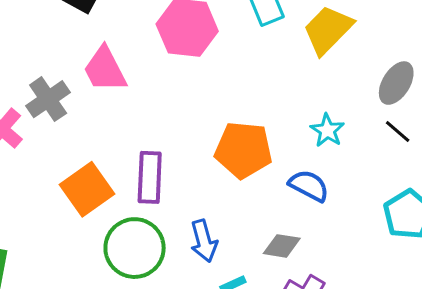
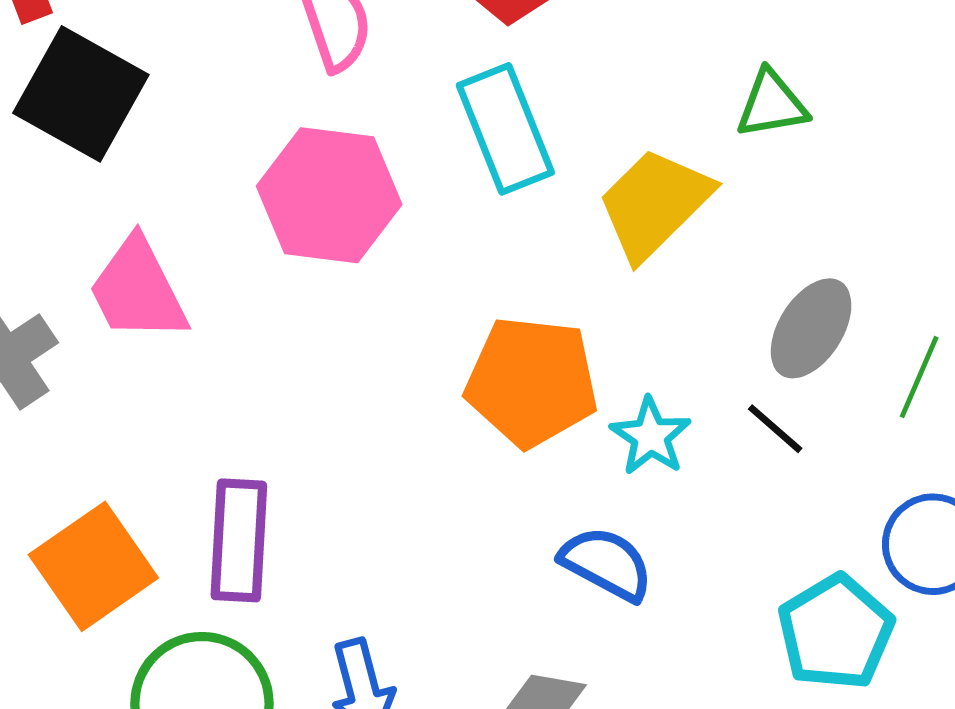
black line: (398, 132) -> (775, 429), moved
orange pentagon: (244, 150) -> (532, 382), moved

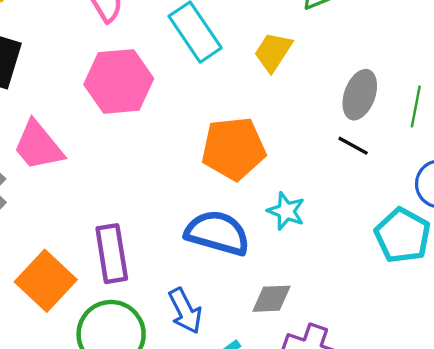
yellow trapezoid: (654, 204) -> (273, 52), size x0.7
cyan star: (651, 436) -> (286, 211), moved
blue semicircle: (607, 564) -> (217, 233), moved, size x1.4

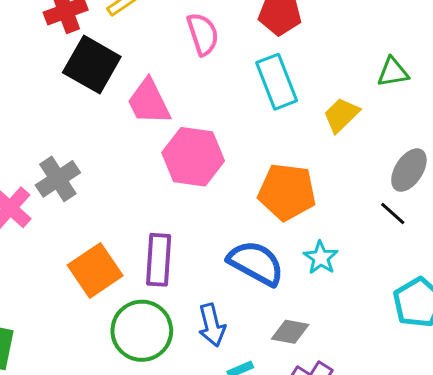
pink hexagon: (119, 81) -> (193, 157), moved
pink trapezoid: (38, 146) -> (149, 102), moved

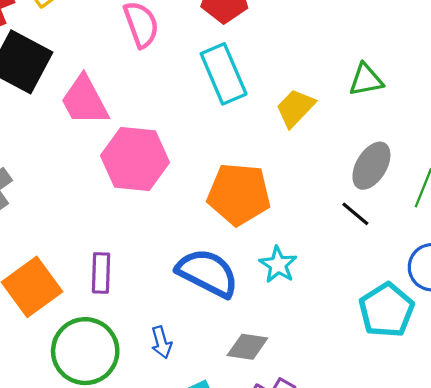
green triangle: (393, 72) -> (366, 80), moved
purple rectangle: (159, 260) -> (101, 273), size x0.7
blue arrow: (212, 325) -> (161, 342), size x0.7

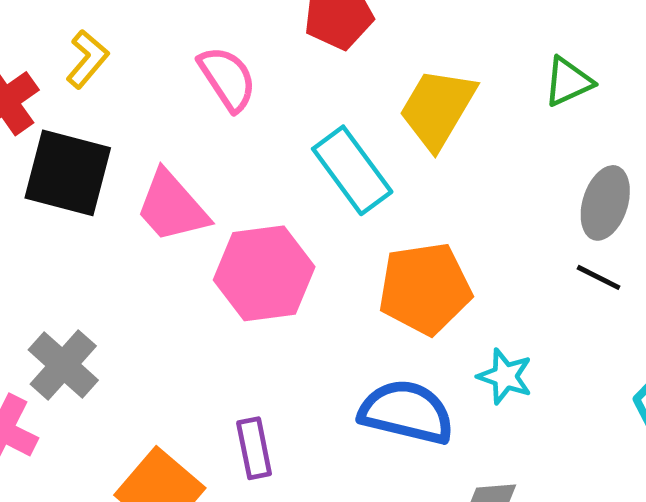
cyan rectangle: (224, 74) -> (352, 170), moved
yellow trapezoid: (295, 108) -> (437, 109), moved, size x1.4

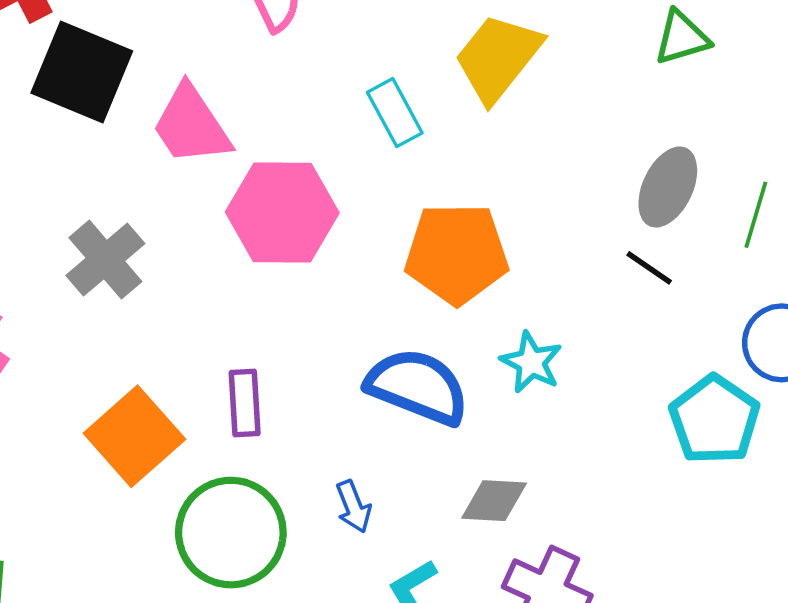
green triangle: (568, 82) -> (682, 38), moved
cyan rectangle: (352, 170) -> (395, 113), size x0.7
gray cross: (63, 365) -> (105, 260), moved

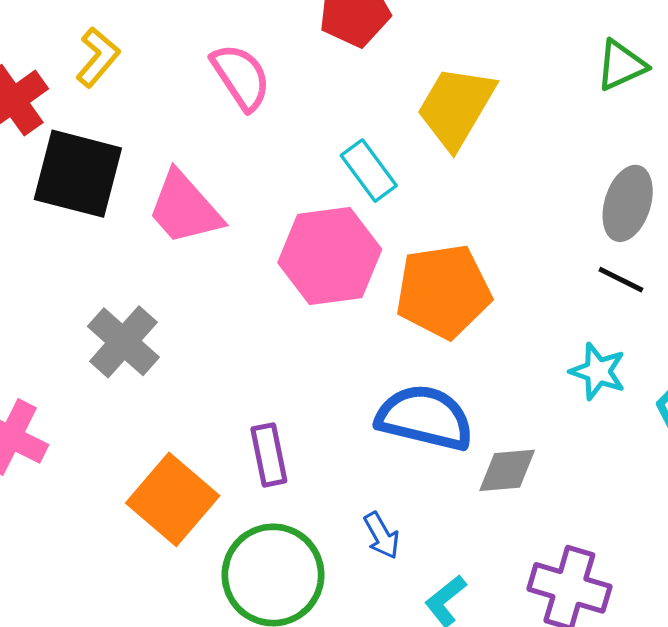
pink hexagon: (282, 212) -> (330, 256), moved
cyan star: (531, 362) -> (598, 371), moved
gray diamond: (494, 501) -> (507, 470), moved

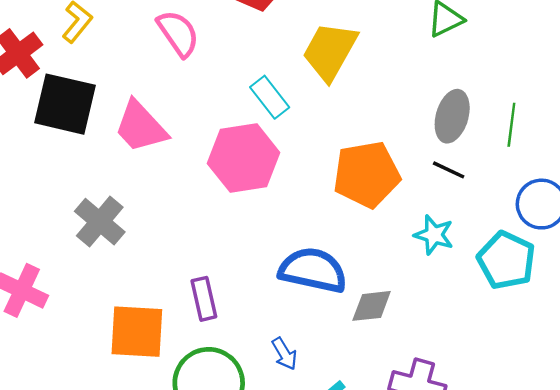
orange pentagon: (443, 291) -> (367, 174), moved
orange square: (173, 499) -> (137, 332), turned -36

